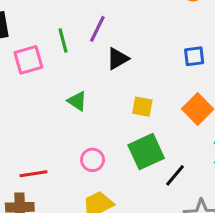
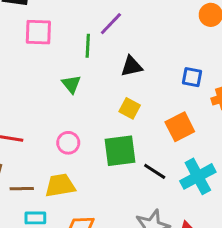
green line: (63, 40) -> (88, 46), moved
black triangle: (118, 59) -> (132, 66), moved
black line: (175, 175) -> (155, 171), moved, turned 65

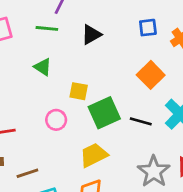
green line: (88, 46) -> (47, 28), turned -70
yellow square: (130, 108) -> (79, 91), moved
yellow trapezoid: (60, 185) -> (94, 155), moved

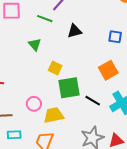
pink circle: (56, 120) -> (34, 104), moved

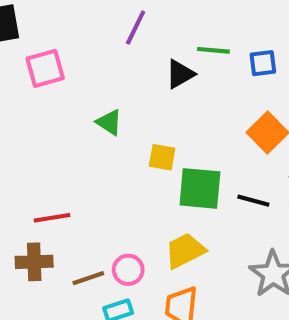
green line: (45, 19) -> (213, 50), moved
green square: (69, 88) -> (200, 188), turned 30
pink circle: (34, 104) -> (128, 270), moved

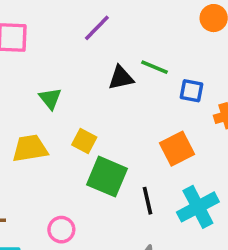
black line: (253, 201) -> (147, 201), turned 44
yellow trapezoid: (185, 251) -> (30, 148), moved
pink circle: (128, 270) -> (61, 230), moved

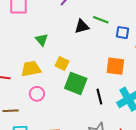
orange square: (177, 149) -> (115, 66), turned 36
pink circle: (61, 230) -> (37, 94), moved

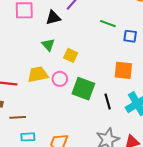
black triangle: (82, 26) -> (53, 18), moved
yellow square: (62, 64) -> (71, 55), moved
pink circle: (37, 94) -> (60, 79), moved

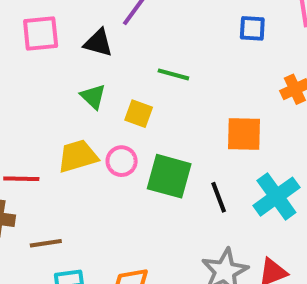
black triangle: (53, 18) -> (98, 43), turned 35
green line: (108, 24) -> (173, 74), moved
blue square: (130, 36) -> (252, 28), moved

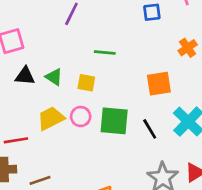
black triangle: (98, 43) -> (25, 76), moved

